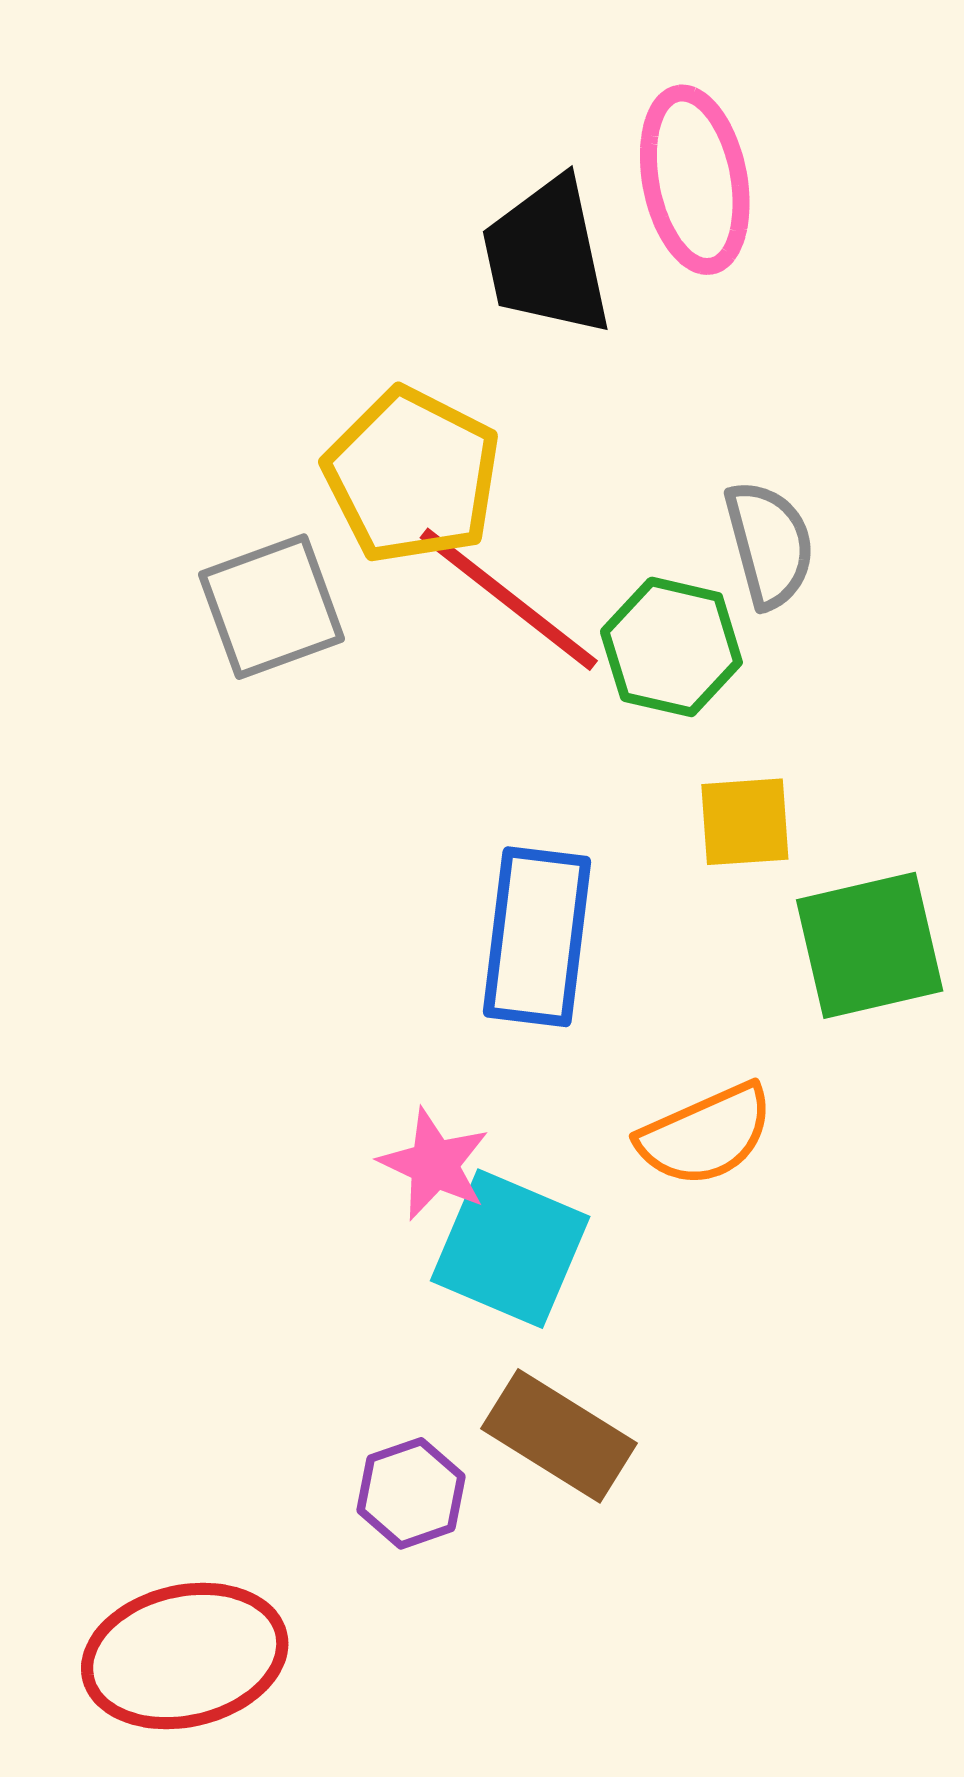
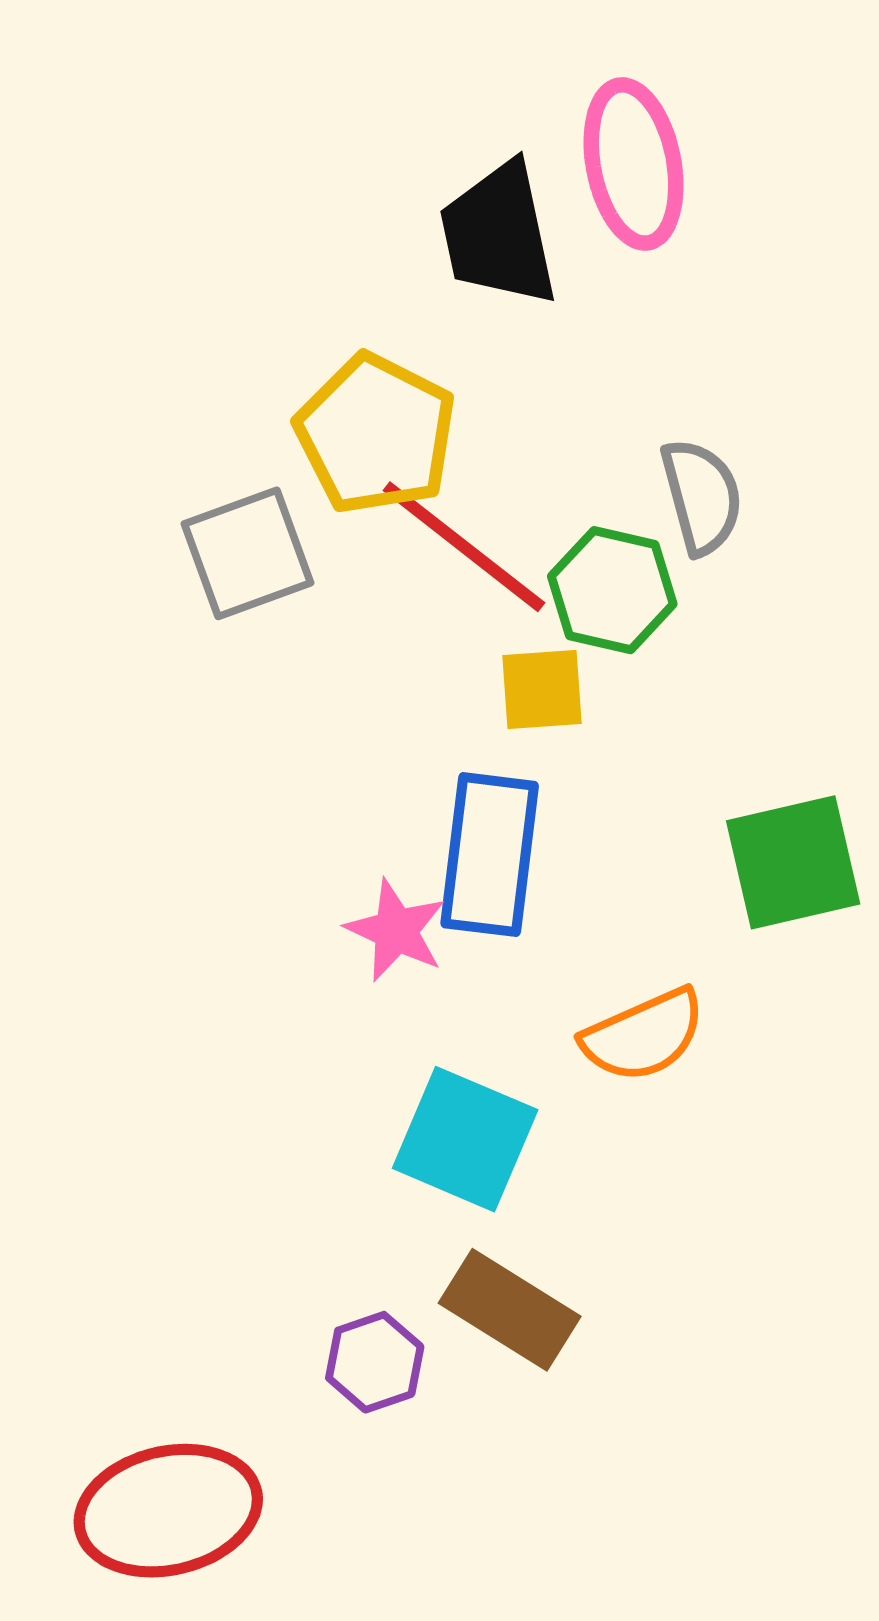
yellow square: (745, 822) -> (542, 689), moved
pink star: (434, 1164) -> (396, 930), moved

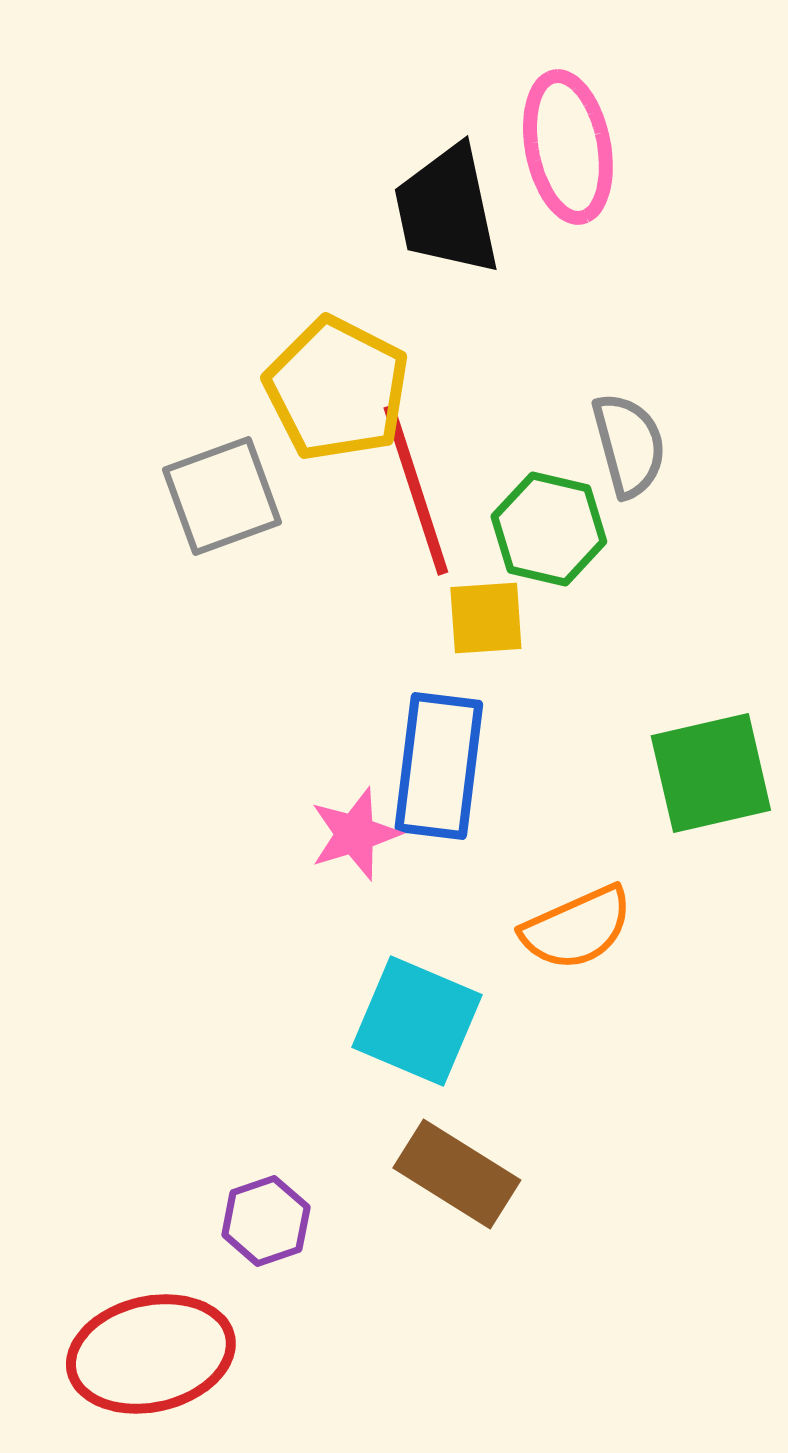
red line: (464, 547) -> (416, 490), turned 34
pink star: (396, 930) -> (355, 834), turned 30
purple hexagon: (375, 1362) -> (266, 1221), moved

